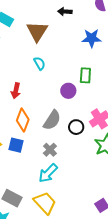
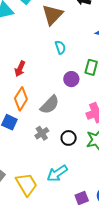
cyan semicircle: (39, 63) -> (60, 47), moved
black circle: (76, 127) -> (69, 138), moved
cyan arrow: (48, 173) -> (57, 173), moved

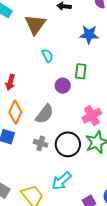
gray cross: (42, 133) -> (41, 143), turned -32
black circle: (69, 138) -> (68, 144), size x1.6

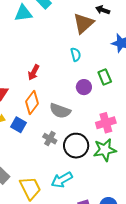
brown triangle: (35, 24) -> (83, 23), moved
green rectangle: (81, 71) -> (105, 77), turned -42
gray semicircle: (45, 114) -> (60, 111), turned 60

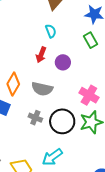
red arrow: (34, 72) -> (41, 55), moved
green rectangle: (105, 77) -> (91, 40), moved
pink cross: (106, 123) -> (89, 95), turned -36

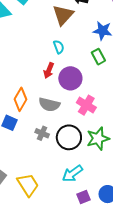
purple circle: (63, 62) -> (70, 78), size x1.5
pink cross: (89, 95) -> (86, 105), moved
cyan arrow: (52, 157) -> (72, 174), moved

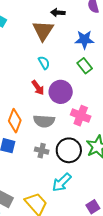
red arrow: (49, 70) -> (38, 88), turned -49
cyan arrow: (72, 174) -> (62, 182), moved

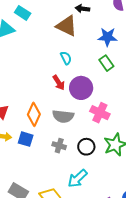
brown triangle: (43, 31) -> (67, 26), turned -40
black circle: (69, 150) -> (86, 147), size x0.7

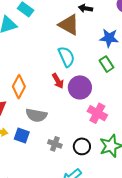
cyan semicircle: (66, 58) -> (66, 57), size x1.5
orange diamond: (34, 114) -> (19, 87), moved
gray semicircle: (63, 116) -> (36, 115), moved

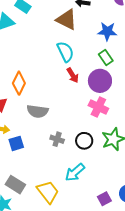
red arrow: (58, 81) -> (73, 75), moved
purple circle: (80, 87) -> (100, 81), moved
blue square: (22, 136) -> (16, 143), moved, turned -35

